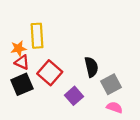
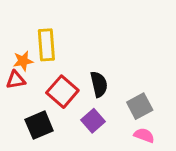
red triangle: (22, 62) -> (16, 80), moved, turned -35
black semicircle: (91, 67) -> (99, 84), moved
black square: (22, 84) -> (39, 125), moved

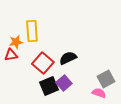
black semicircle: (99, 84) -> (68, 58), turned -102
gray square: (140, 106) -> (106, 79), moved
black square: (39, 125) -> (49, 86), moved

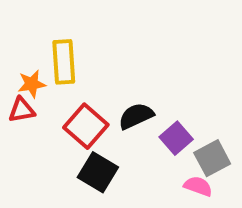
purple square: (64, 83) -> (176, 138), moved
black square: (49, 86) -> (98, 172), turned -36

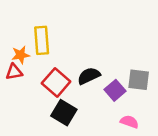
gray square: (212, 158) -> (139, 80), moved, turned 35

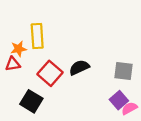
purple square: (115, 90) -> (119, 100), moved
black square: (64, 113) -> (31, 101), moved
pink semicircle: (129, 122) -> (129, 108), moved, turned -49

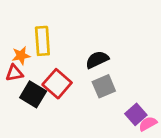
black semicircle: (79, 68) -> (97, 60), moved
gray square: (124, 71) -> (104, 86), moved, turned -30
black square: (31, 101) -> (33, 94), moved

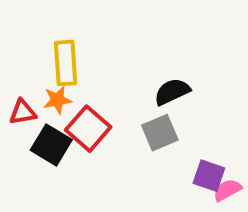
orange star: (21, 56) -> (57, 100), moved
black semicircle: (97, 60) -> (172, 92), moved
purple square: (136, 114) -> (209, 176), turned -30

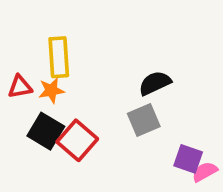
red triangle: (23, 112) -> (20, 87), moved
red square: (88, 129) -> (77, 140), moved

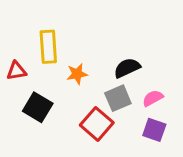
orange star: (51, 90) -> (77, 74), moved
red square: (77, 140) -> (97, 124), moved
pink semicircle: (205, 172) -> (153, 98), moved

